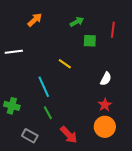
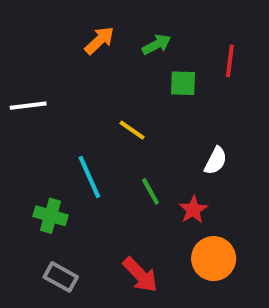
orange arrow: (35, 20) -> (99, 40), moved
red star: (105, 105) -> (193, 210), moved
green cross: (12, 106) -> (51, 216), moved
green line: (48, 113) -> (150, 191), moved

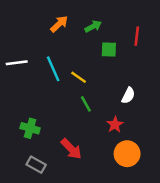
cyan line: (89, 177) -> (53, 69), moved
green line: (150, 191) -> (86, 104), moved
red arrow: (140, 275) -> (71, 149), moved

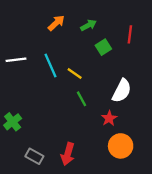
green square: (109, 49) -> (103, 47), turned -35
white semicircle: (128, 95) -> (122, 91), size x1.5
green cross: (30, 128) -> (13, 122), moved, turned 36
red arrow: (71, 149) -> (68, 154), moved, turned 60

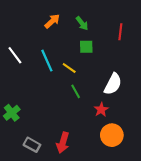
green arrow: (88, 25) -> (82, 23), turned 80
green square: (103, 47) -> (86, 47), moved, turned 32
white line: (16, 60) -> (15, 55), turned 60

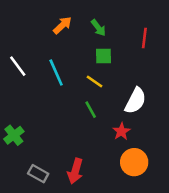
yellow line: (69, 68) -> (94, 82), moved

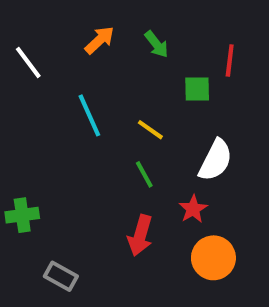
green square: (103, 56) -> (197, 89), moved
white line: (18, 66) -> (28, 63), moved
green cross: (14, 135) -> (22, 215), turned 30
red arrow: (75, 171) -> (140, 235), moved

